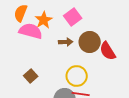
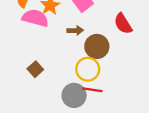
brown circle: (90, 42) -> (97, 46), moved
red semicircle: (108, 51) -> (123, 24), moved

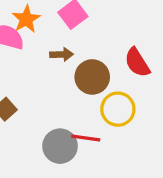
red semicircle: (123, 24) -> (137, 63), moved
yellow circle: (88, 69) -> (118, 109), moved

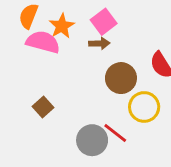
brown arrow: (62, 54) -> (99, 43), moved
red line: (86, 138) -> (115, 133), turned 30

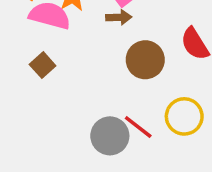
brown square: (43, 107) -> (43, 65), moved
yellow circle: (144, 107) -> (184, 116), moved

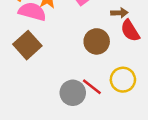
brown arrow: (119, 17) -> (119, 13), moved
brown square: (43, 65) -> (27, 45), size x1.6

